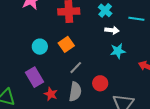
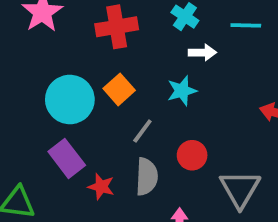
cyan circle: (40, 47) -> (70, 99), size x1.6
cyan star: (118, 51) -> (182, 91), moved

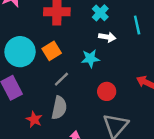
cyan line: (246, 25) -> (137, 25), turned 66
red circle: (192, 155) -> (107, 91), moved
red star: (101, 187) -> (34, 119), moved

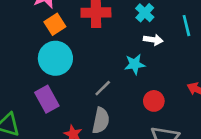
orange square: (52, 51) -> (55, 24), moved

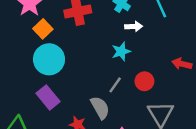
gray line: (103, 88) -> (115, 85), moved
gray semicircle: (101, 120) -> (100, 108), turned -30

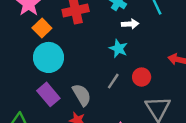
cyan star: (121, 51) -> (118, 49), turned -30
gray semicircle: (100, 108) -> (82, 95), moved

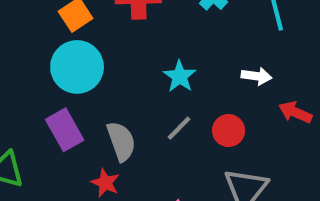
white arrow: (130, 24) -> (256, 76), moved
cyan star: (118, 49) -> (180, 76), moved

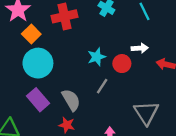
cyan star: (180, 76) -> (97, 57), turned 30
red circle: (229, 131) -> (122, 64), moved

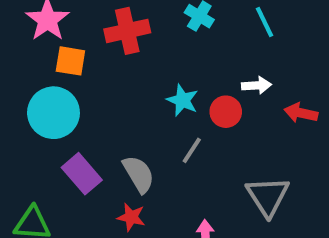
orange square: (31, 34) -> (70, 61), turned -36
cyan star: (97, 57) -> (182, 100), turned -30
cyan circle: (38, 63) -> (53, 113), moved

